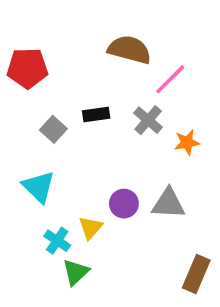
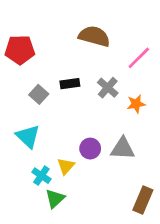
pink line: (170, 79) -> (139, 58), moved

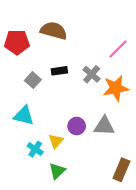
brown semicircle: (94, 36) -> (54, 31), moved
orange star: (136, 104) -> (116, 88), size x1.6
cyan triangle: (28, 136) -> (24, 116), turned -30
green triangle: (55, 199) -> (57, 171), moved

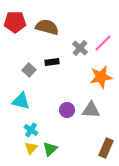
red pentagon: (17, 42) -> (15, 22), moved
gray cross: (92, 74) -> (80, 48), moved
yellow triangle: (56, 141) -> (31, 148), moved

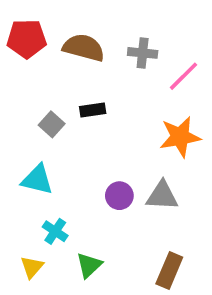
gray cross: (80, 48) -> (143, 53), moved, turned -35
yellow triangle: (31, 148) -> (32, 267), moved
brown rectangle: (106, 148) -> (169, 271), moved

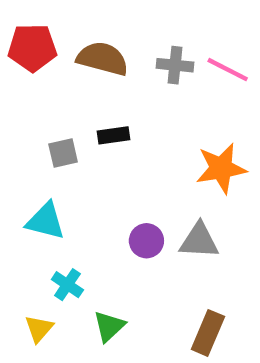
pink line: (184, 76) -> (228, 70), moved, turned 72
gray square: (52, 124) -> (63, 153), turned 35

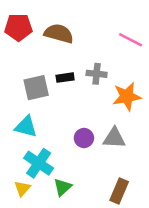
gray cross: (175, 65) -> (97, 74), moved
gray square: (63, 153) -> (36, 88), size x1.5
cyan cross: (67, 285) -> (39, 163), size x1.6

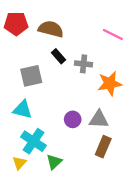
black rectangle: (65, 78) -> (59, 56), moved, turned 56
brown rectangle: (119, 191) -> (103, 147), moved

